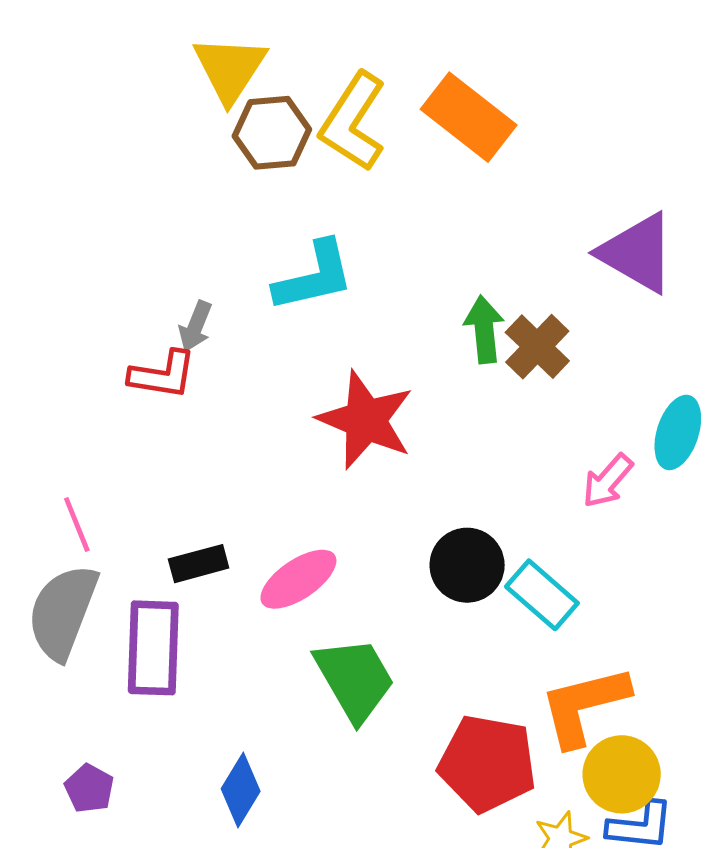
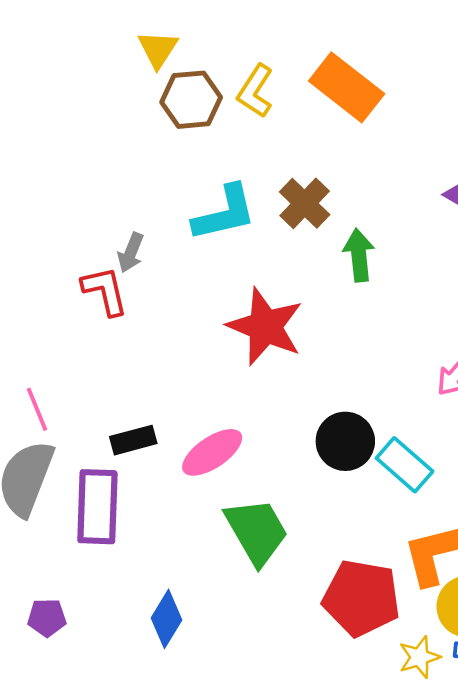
yellow triangle: (230, 69) -> (158, 49), size x0.7
yellow L-shape: (353, 122) -> (255, 91), size x0.7
brown cross: (537, 347) -> (305, 203), moved
red L-shape: (163, 375) -> (105, 291), turned -112
purple pentagon: (89, 788) -> (47, 618), turned -30

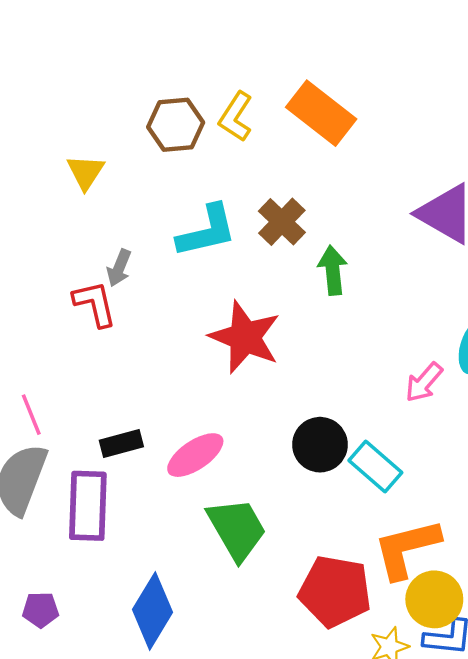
yellow triangle: (158, 49) -> (86, 172), moved
blue diamond: (166, 619) -> (153, 611), size x1.4

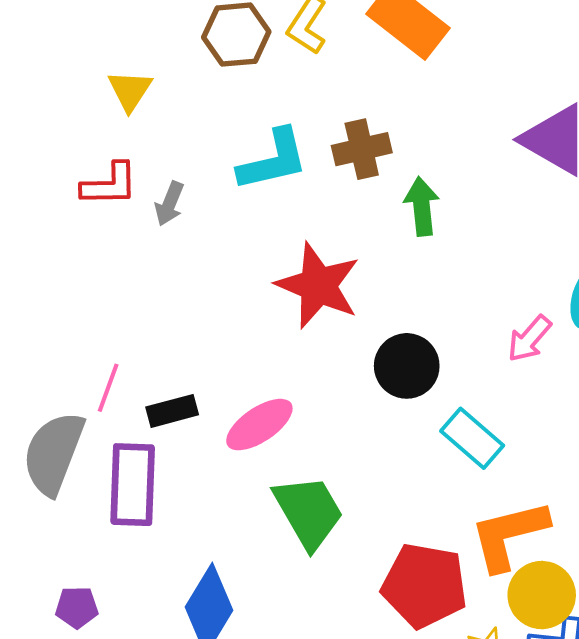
brown cross: (282, 222) -> (362, 149), turned 33
red L-shape: (95, 304) -> (109, 185), moved, turned 102
pink line: (31, 415) -> (108, 388), moved, turned 42
black circle: (320, 445) -> (407, 366), moved

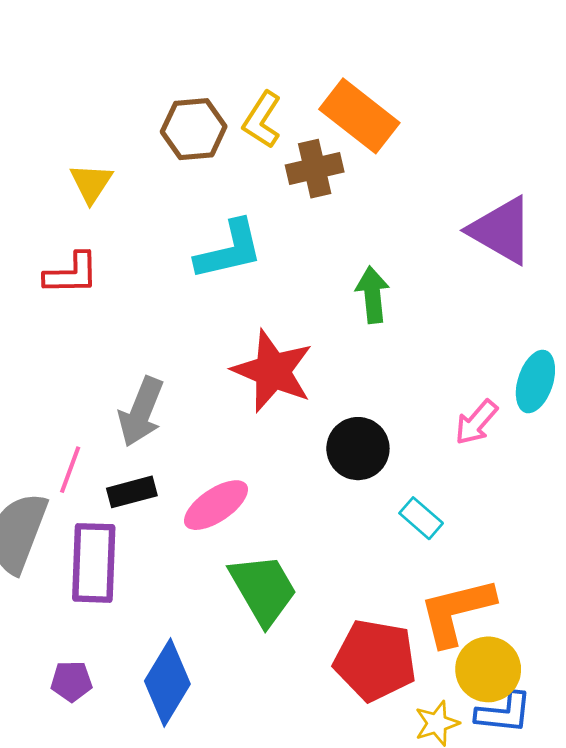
brown cross: (362, 149) -> (315, 169), moved
gray arrow: (169, 204) -> (141, 412), moved, size x1.6
cyan rectangle: (472, 438) -> (421, 518), size x0.7
purple pentagon: (77, 607) -> (71, 681), moved

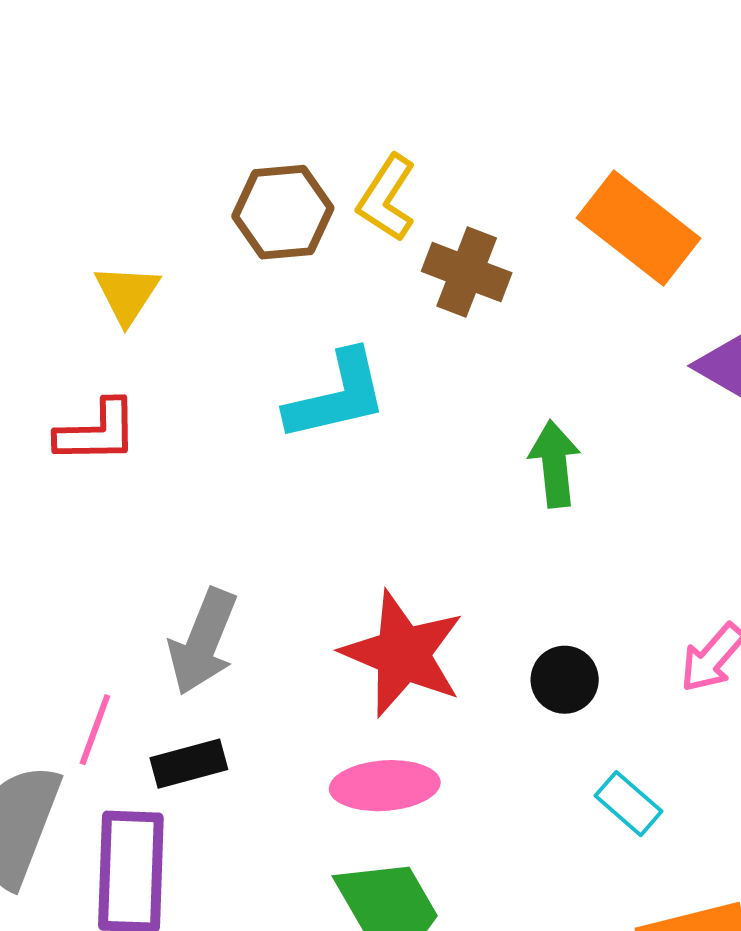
orange rectangle: (359, 116) -> (639, 228), moved
brown cross: (315, 169) -> (467, 272), turned 34
red star: (273, 371) -> (403, 654), moved
black circle: (358, 449) -> (565, 680), moved, size x0.7
pink ellipse: (216, 505) -> (385, 786), moved, turned 30

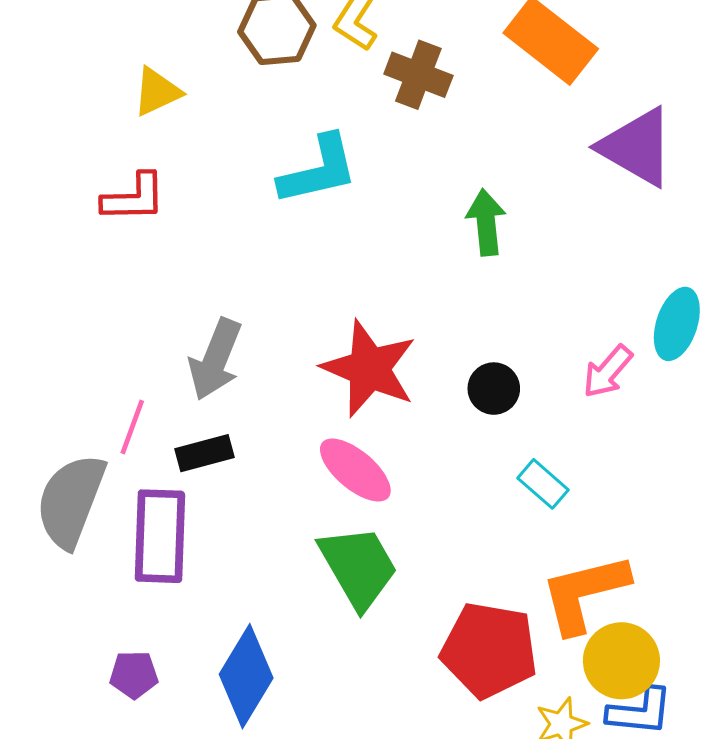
yellow triangle: (127, 294) -> (157, 92), turned 32
pink ellipse: (385, 786) -> (355, 470), turned 44

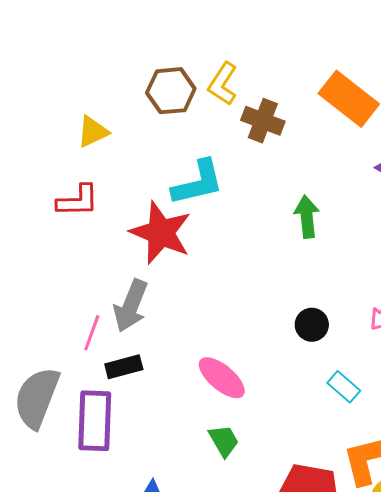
red star: (369, 369) -> (161, 233), moved
pink line: (132, 427) -> (92, 333), moved
green trapezoid: (358, 567) -> (224, 441), size x0.6

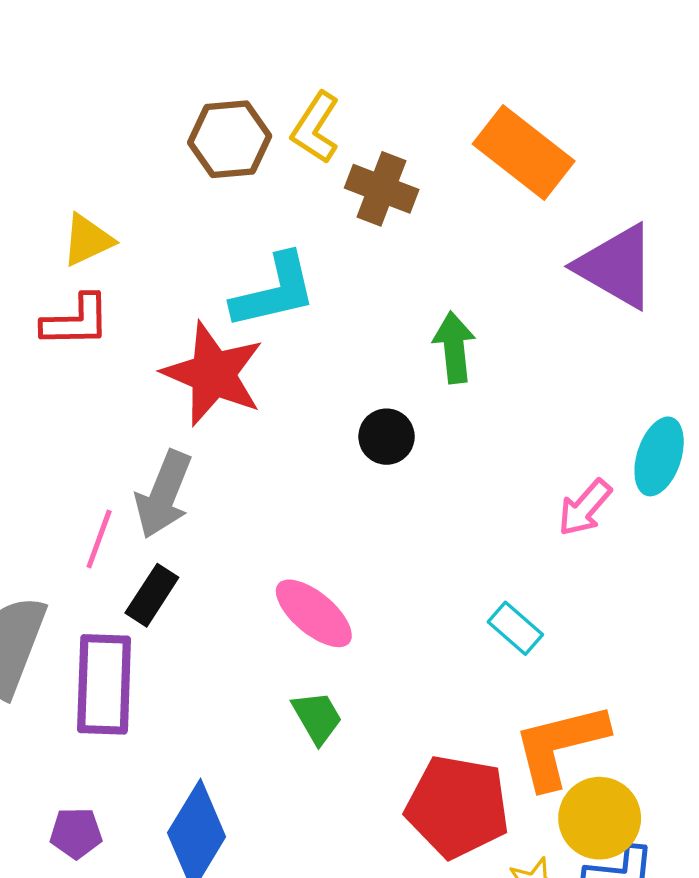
yellow triangle: (93, 132) -> (88, 240), moved
black circle: (312, 325) -> (387, 437), moved
black rectangle: (124, 367) -> (152, 595), turned -42

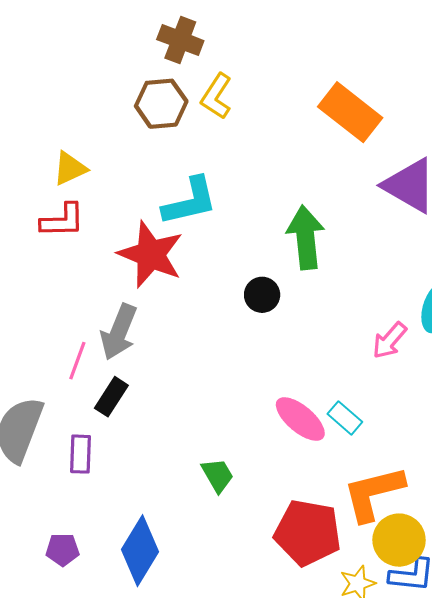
brown cross: (382, 189) -> (180, 40), moved
green arrow: (454, 347) -> (306, 237), size x1.4
pink ellipse: (314, 613) -> (300, 419), moved
purple rectangle: (104, 684) -> (81, 454), size x0.6

